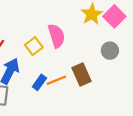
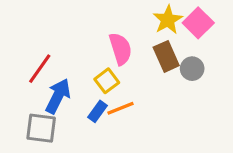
yellow square: (34, 46) -> (107, 81), moved
brown rectangle: (82, 74) -> (166, 56), moved

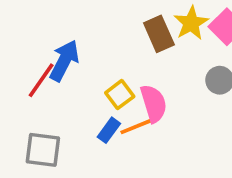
pink semicircle: (120, 49) -> (154, 103), moved
brown rectangle: (166, 56) -> (159, 34), moved
blue arrow: (58, 96) -> (64, 61), moved

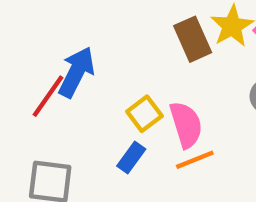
orange line: (136, 127) -> (195, 160), moved

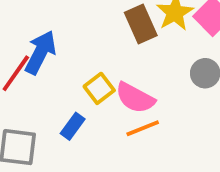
pink semicircle: (186, 125) -> (135, 98), turned 135
blue rectangle: (131, 158) -> (73, 126), moved

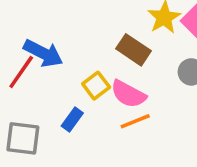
brown rectangle: (141, 24) -> (133, 50), moved, turned -32
blue arrow: (40, 52) -> (43, 53), turned 90

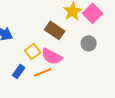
orange line: (135, 121) -> (43, 72), moved

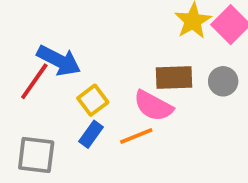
brown rectangle: (55, 30) -> (174, 78), moved, turned -36
yellow square: (33, 51) -> (93, 100), moved

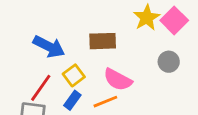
brown rectangle: (174, 78) -> (103, 41), moved
red line: (34, 81) -> (41, 88), moved

